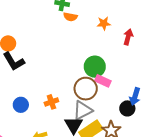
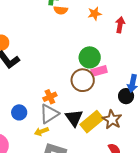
pink rectangle: (103, 81) -> (99, 71), turned -35
blue circle: (21, 105) -> (19, 112), moved
gray triangle: (83, 110) -> (49, 114), moved

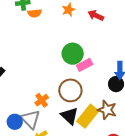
red arrow: (120, 25) -> (96, 15), turned -63
brown circle: (83, 80) -> (70, 90), moved
gray triangle: (49, 114) -> (31, 119), moved, turned -30

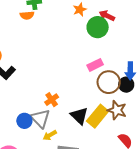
orange semicircle: (35, 13) -> (27, 15), moved
green circle: (73, 54) -> (98, 27), moved
brown circle: (70, 90) -> (109, 82), moved

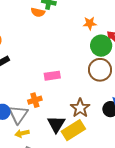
pink rectangle: (95, 65) -> (52, 76), moved
brown circle: (109, 82) -> (100, 70), moved
brown star: (117, 110) -> (80, 108), moved

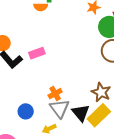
pink rectangle: (52, 76) -> (37, 53), moved
gray triangle: (18, 114) -> (60, 108), moved

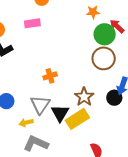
pink rectangle: (37, 53) -> (32, 23), moved
orange cross: (55, 94) -> (50, 76), moved

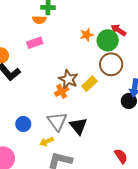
orange star: (93, 12) -> (87, 35), moved
brown star: (84, 97) -> (68, 79), moved
yellow rectangle: (77, 119) -> (89, 84), moved, size x0.7

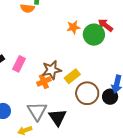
pink rectangle: (35, 43) -> (19, 64), moved, turned -49
brown circle: (111, 64) -> (87, 93), moved
brown star: (68, 79) -> (52, 70), turned 30

